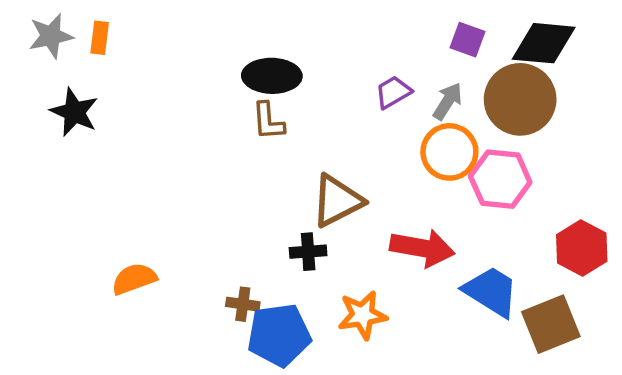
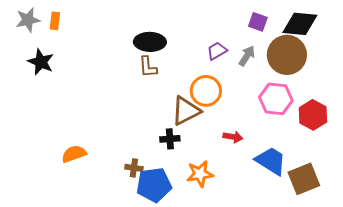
orange circle: (449, 152) -> (206, 91), moved
red arrow: (422, 248) -> (233, 137), size x0.6
red hexagon: (582, 248) -> (313, 115), moved

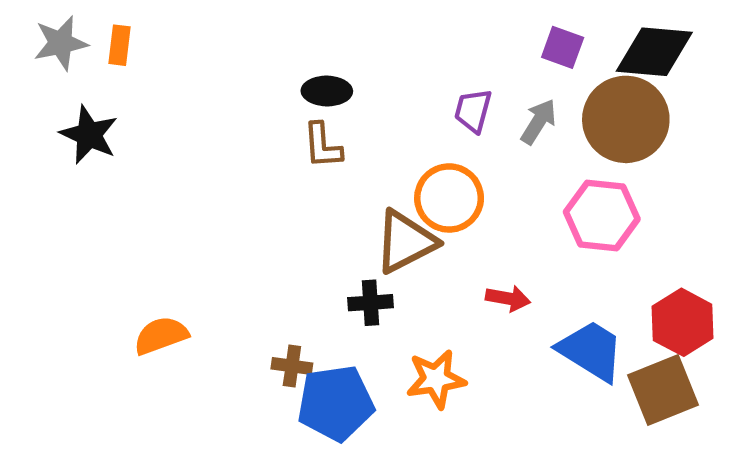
black ellipse: (150, 42) -> (327, 91), size x0.7
purple trapezoid: (217, 51) -> (473, 111), turned -45
red hexagon: (313, 115) -> (683, 322), moved

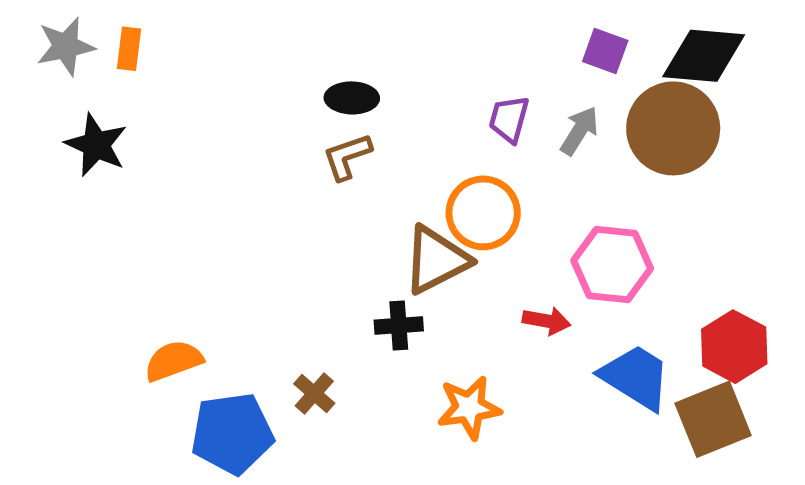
brown L-shape: (322, 146) -> (347, 157), turned 75
pink hexagon: (602, 215) -> (612, 265), moved
brown cross: (292, 366) -> (314, 394), turned 33
blue pentagon: (336, 403) -> (232, 433), moved

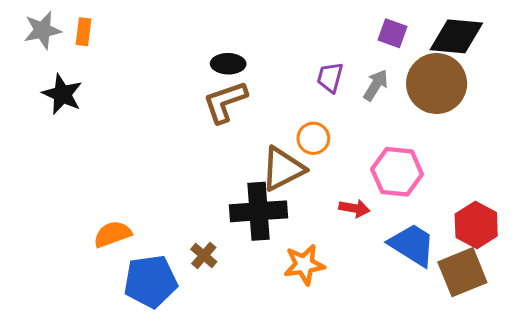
brown L-shape: (347, 157) -> (225, 102), size x1.4
orange circle: (483, 213) -> (313, 138), size x0.7
black cross: (399, 325) -> (259, 211), size x1.8

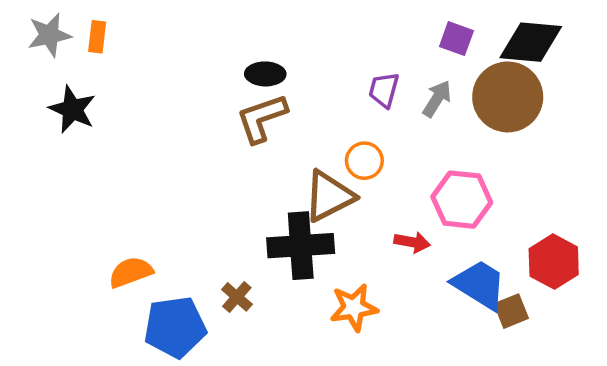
brown square: (462, 272) -> (511, 311), moved, size x0.6

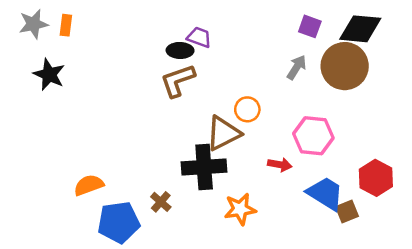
purple trapezoid: (384, 90) -> (199, 37), moved, turned 95

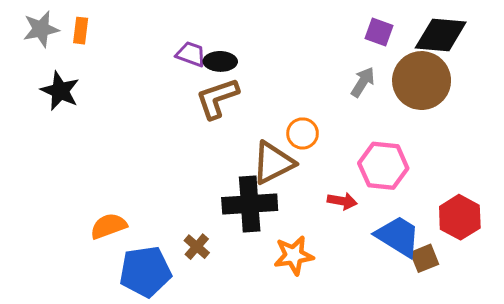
purple trapezoid: (199, 37) -> (191, 54), moved

